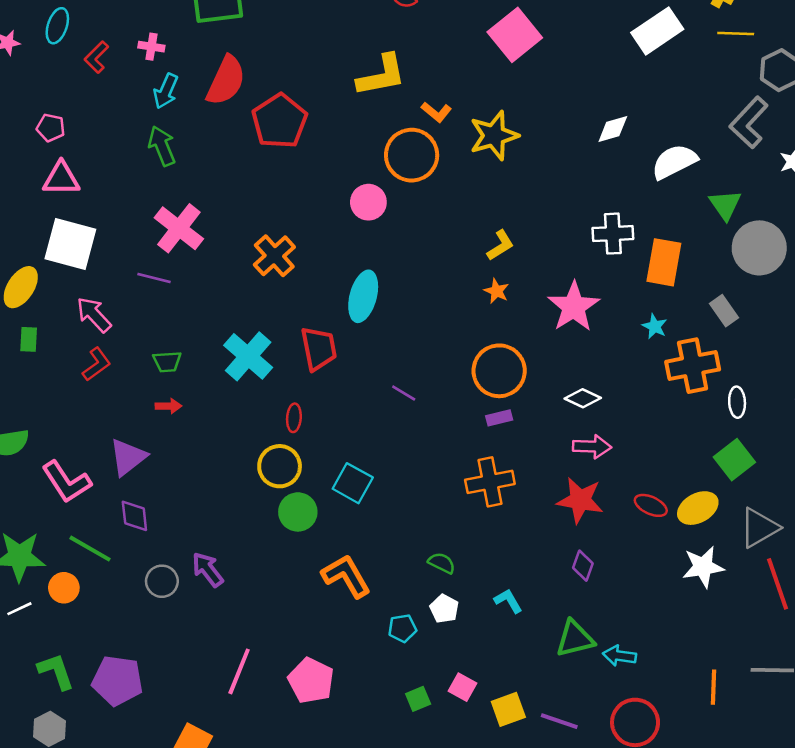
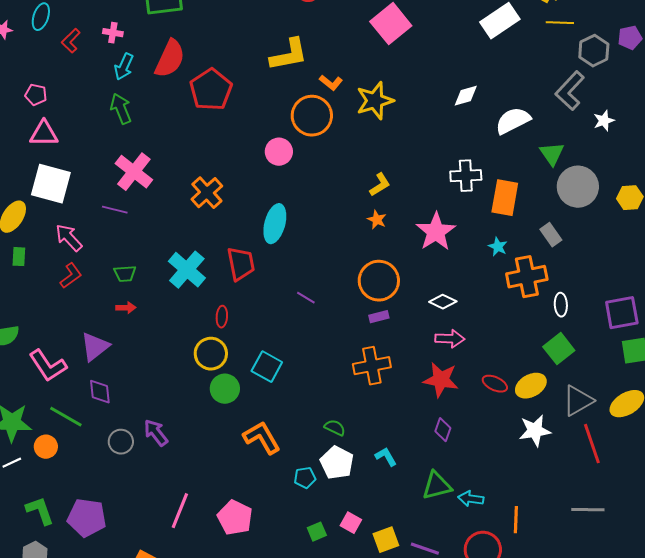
white pentagon: (444, 609) -> (337, 463), size x1.5
orange line: (713, 687) -> (516, 520), moved

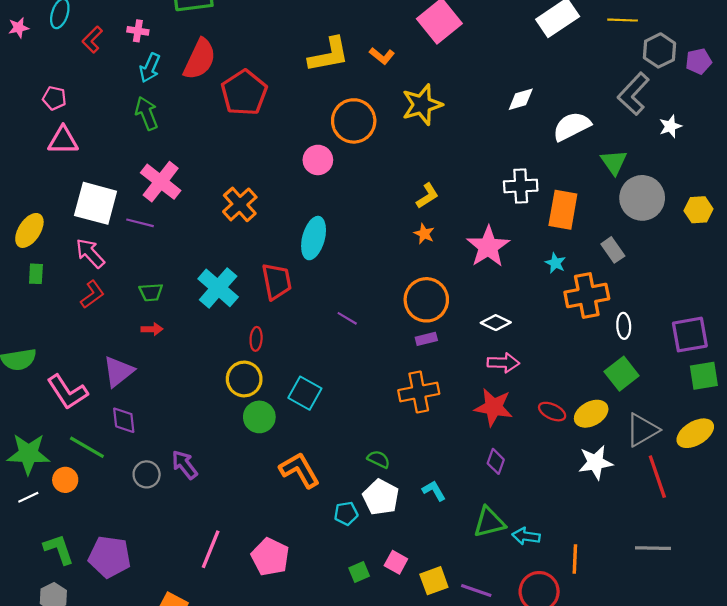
purple pentagon: (630, 38) -> (699, 61), moved
orange L-shape: (331, 83) -> (382, 56), moved
white square: (51, 184) -> (96, 203), moved

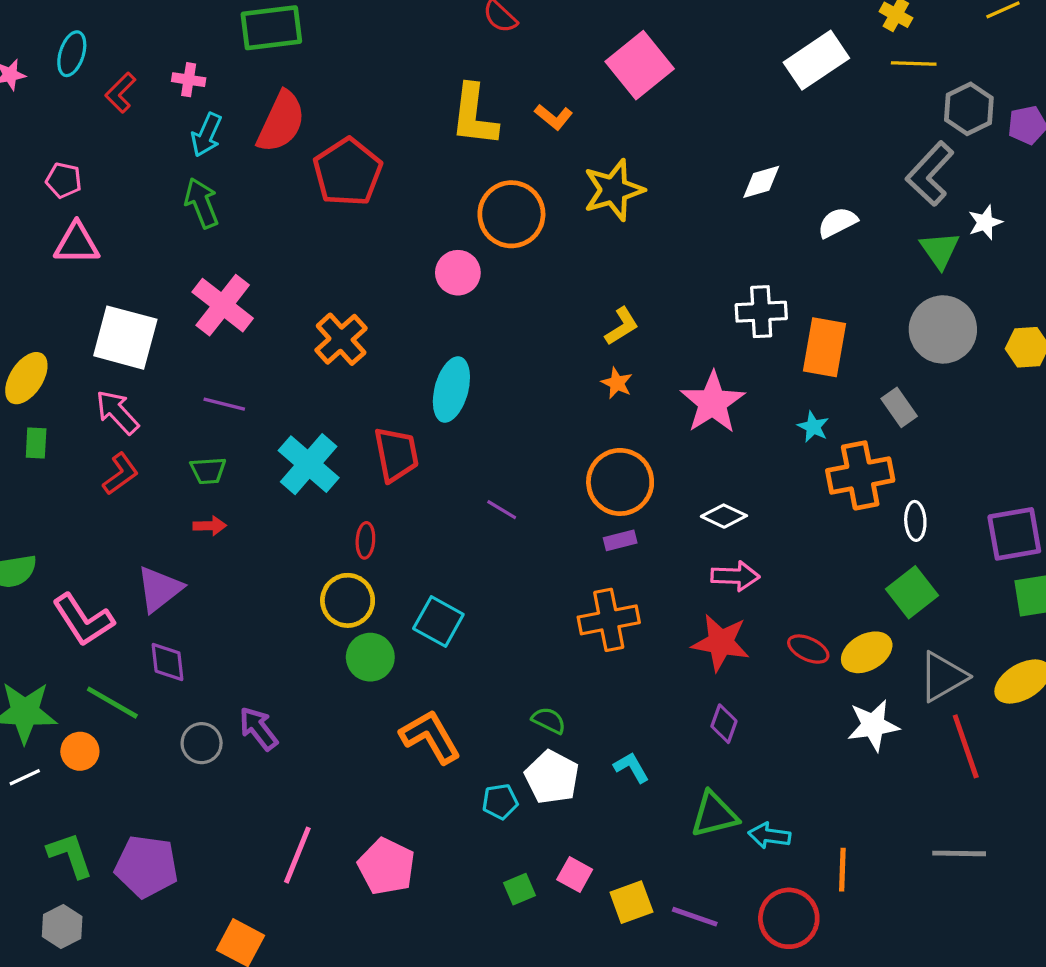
yellow L-shape: (329, 55) -> (474, 115), turned 108
white semicircle: (572, 126) -> (837, 222), size x0.7
green triangle: (614, 162) -> (940, 250), moved
purple line: (140, 223) -> (224, 404), moved

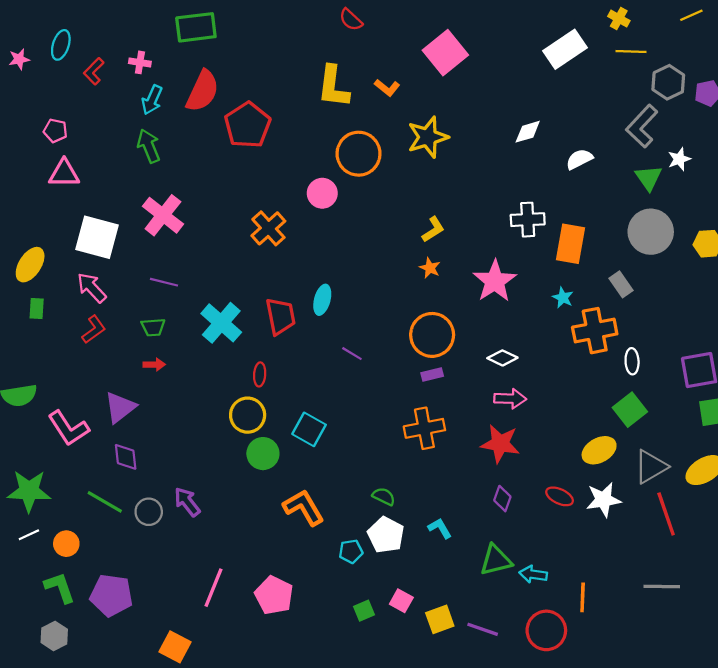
orange cross: (341, 339) -> (268, 228), moved
cyan ellipse: (451, 389) -> (322, 300), moved, size x0.7
red ellipse: (808, 649) -> (560, 496), moved
green line: (112, 703) -> (105, 502), moved
orange circle: (80, 751) -> (66, 544), moved

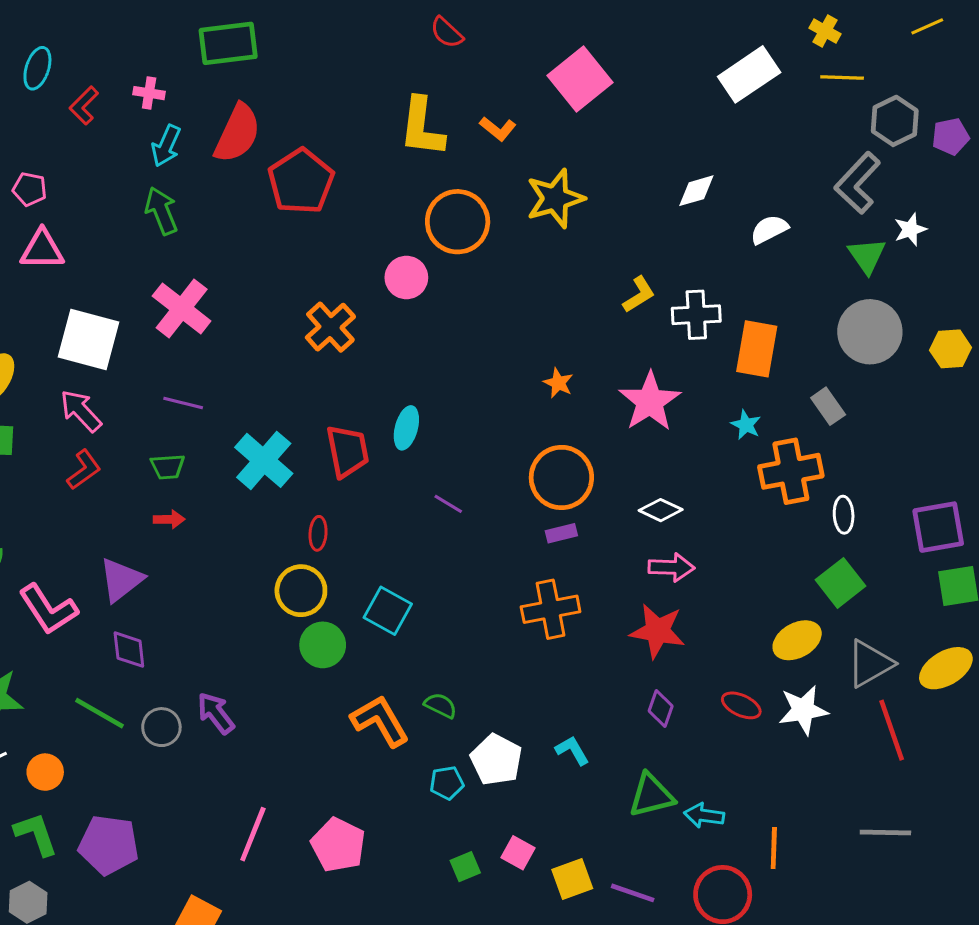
yellow L-shape: (433, 229) -> (639, 295), moved
green semicircle: (384, 496) -> (440, 705), moved

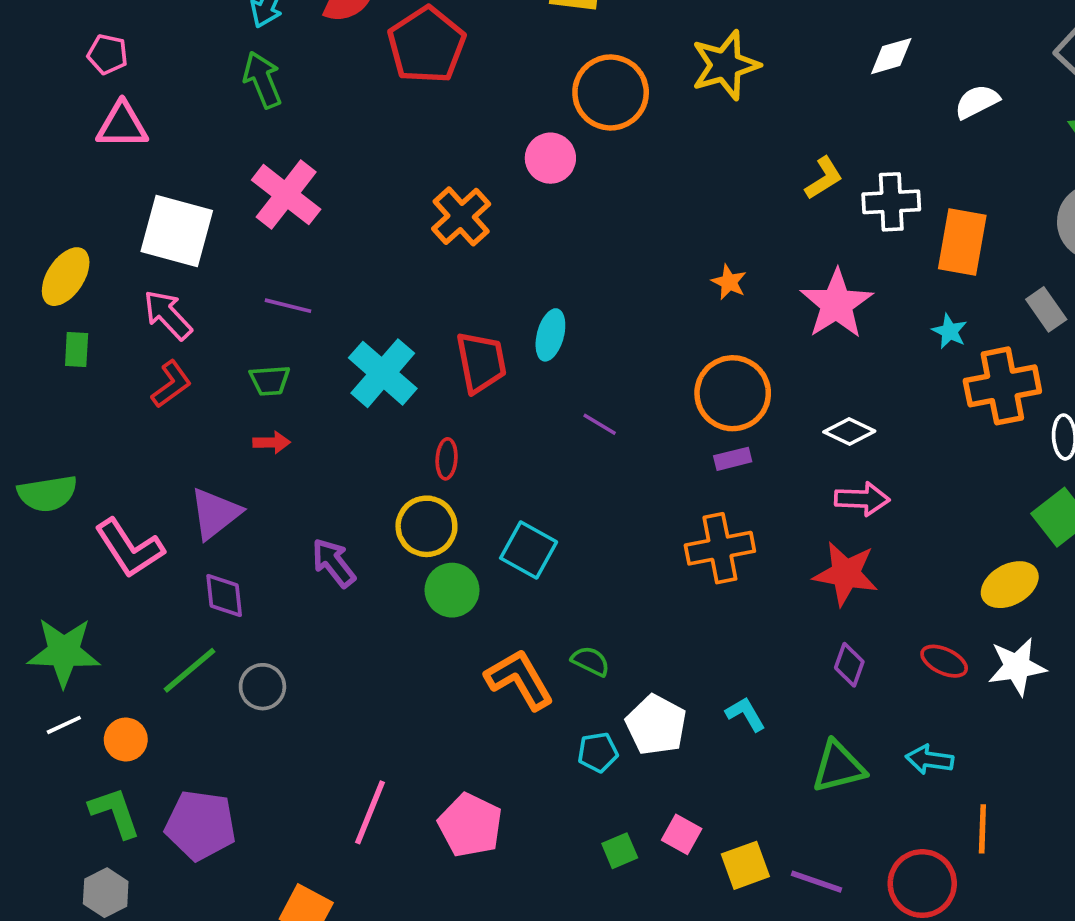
green line: (99, 713) -> (190, 670), turned -70
purple arrow: (216, 713) -> (334, 563), moved
cyan arrow: (704, 815) -> (930, 760), moved

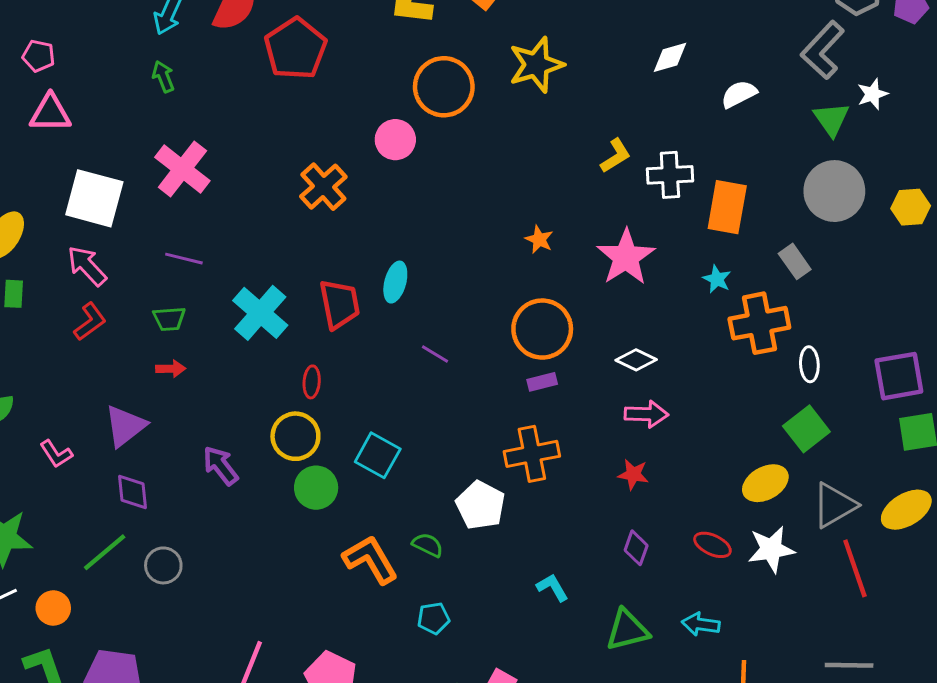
green arrow: (262, 80) -> (163, 76), size x0.7
pink L-shape: (129, 548) -> (56, 454), size x0.6
red star: (846, 574) -> (633, 474), size x0.6
white pentagon: (656, 725) -> (480, 505), moved

